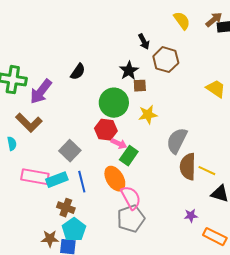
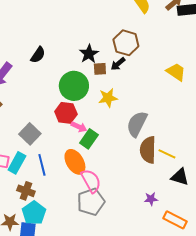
black arrow: (144, 42) -> (118, 64), moved, turned 77
cyan rectangle: (57, 180) -> (17, 163), turned -40

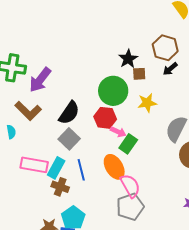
black semicircle: (38, 55) -> (69, 113), moved, size x1.4
black arrow: (118, 64) -> (170, 69), moved
brown cross: (26, 191) -> (60, 187), moved

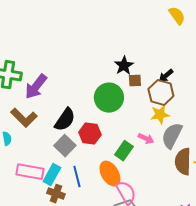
brown hexagon: (165, 48) -> (161, 93), moved
yellow star: (147, 103) -> (160, 115), moved
red hexagon: (105, 118) -> (90, 134), moved
pink arrow: (118, 132) -> (146, 139), moved

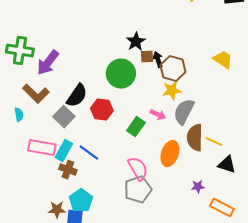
black arrow: (166, 76) -> (158, 60), moved, turned 112
gray square: (65, 146) -> (64, 117), moved
orange ellipse: (110, 174) -> (170, 154), moved, turned 50
blue line: (77, 177) -> (89, 153), turned -40

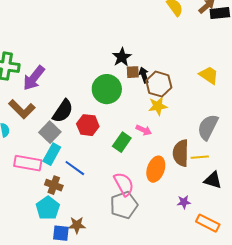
gray semicircle: (184, 112) -> (208, 127), moved
yellow line: (214, 142) -> (200, 157), turned -30
cyan rectangle: (64, 151) -> (52, 154), moved
cyan pentagon: (81, 201) -> (48, 208), moved
brown star: (57, 210) -> (77, 225), moved

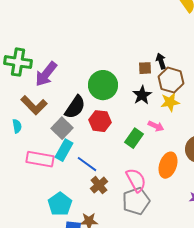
black star: (122, 57) -> (142, 95), moved
black arrow: (144, 75) -> (161, 61), moved
green circle: (107, 89) -> (103, 85), moved
brown cross: (54, 185) -> (99, 185), moved, turned 30

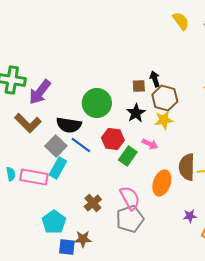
black semicircle: (75, 107) -> (69, 125), turned 65
red hexagon: (100, 121) -> (113, 139), moved
cyan semicircle: (17, 126) -> (11, 174), moved
blue line: (87, 164) -> (81, 145), moved

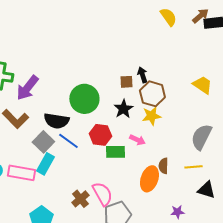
green rectangle: (128, 156) -> (115, 152), turned 54
brown semicircle: (187, 167) -> (163, 166), moved, size x0.6
pink semicircle: (130, 198) -> (102, 194), moved

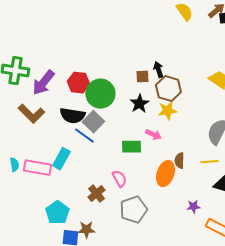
red hexagon: (100, 135) -> (78, 83), moved
gray square: (43, 142) -> (93, 122), moved
pink semicircle: (102, 194) -> (119, 179), moved, size x0.7

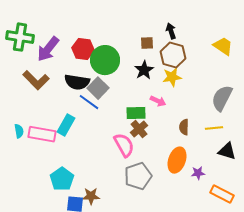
black arrow: (158, 70) -> (171, 31), moved
orange ellipse: (165, 174) -> (177, 160), moved
pink semicircle: (119, 179) -> (124, 145), size x1.4
brown cross: (96, 194) -> (139, 129), moved

